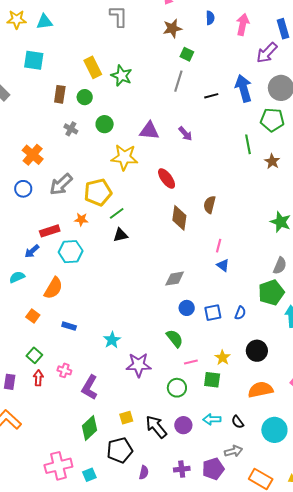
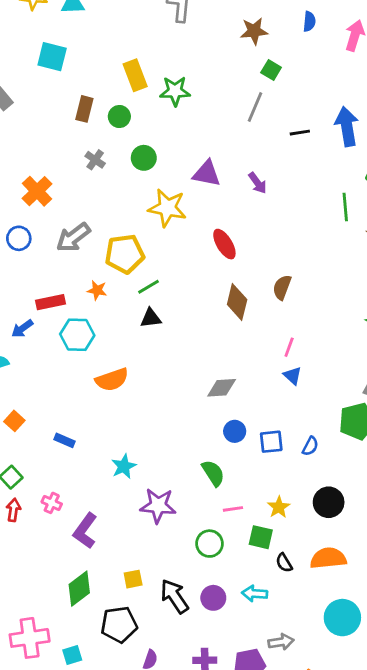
green star: (122, 76) -> (175, 91), turned -30
orange semicircle: (53, 288) -> (112, 380), moved, turned 35
black semicircle: (238, 422) -> (284, 563), moved

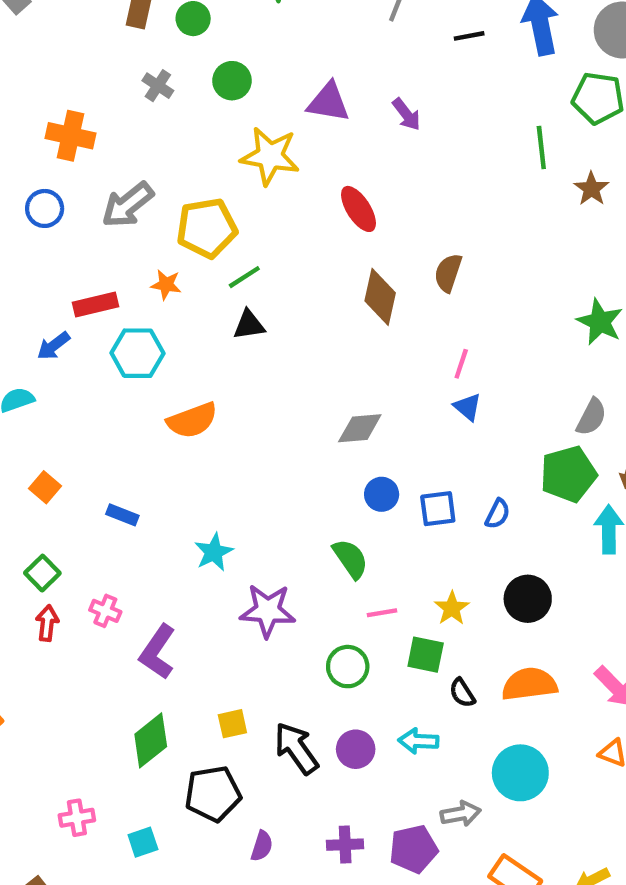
orange cross: (37, 191) -> (70, 136), turned -32
cyan circle: (342, 618) -> (520, 773), moved
pink cross: (30, 638) -> (77, 818), size x0.6

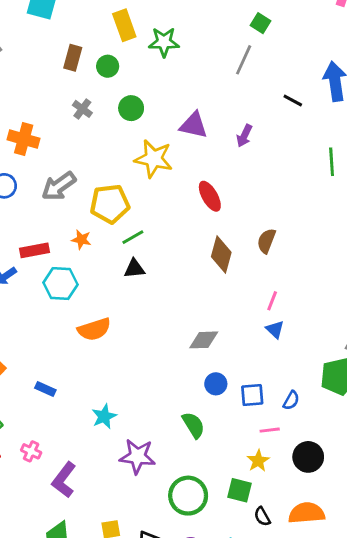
black line: (469, 36) -> (293, 100), moved, turned 36
purple arrow: (406, 114) -> (244, 136), turned 60
pink line: (382, 613) -> (270, 430), moved
green circle: (348, 667) -> (188, 496), size x1.4

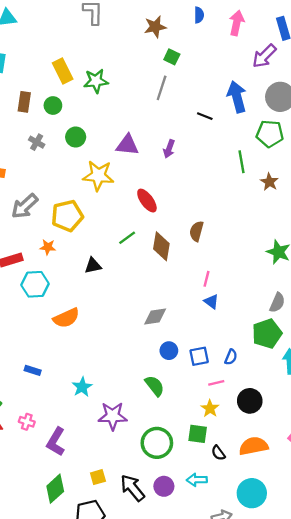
green line: (133, 237) -> (127, 238), moved

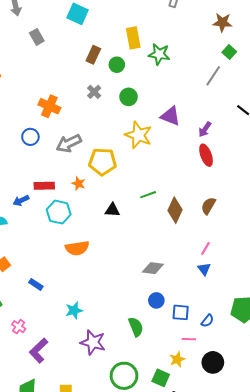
red ellipse: (147, 201) -> (206, 155), moved

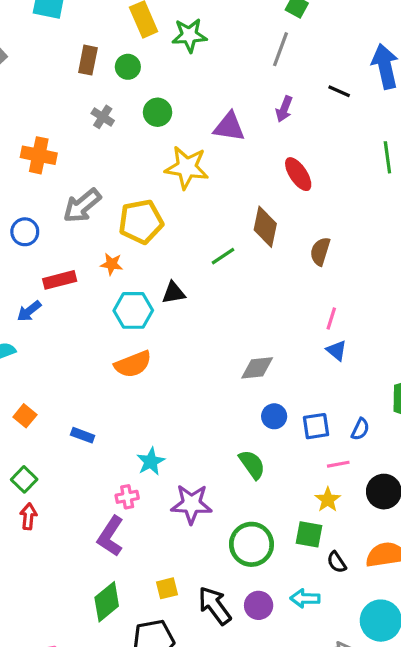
purple arrow: (205, 129) -> (284, 109), moved
blue circle: (30, 137) -> (25, 232), moved
brown diamond: (175, 210) -> (265, 227), moved
cyan hexagon: (59, 212) -> (133, 310), moved
pink cross: (19, 327) -> (127, 497), moved, turned -32

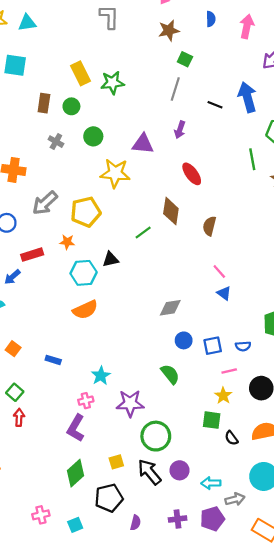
black line: (339, 91) -> (215, 105), moved
pink line: (331, 318) -> (219, 272), turned -56
blue semicircle: (360, 429) -> (243, 346), turned 64
green circle: (251, 544) -> (156, 436), moved
cyan arrow: (305, 598) -> (211, 483), moved

